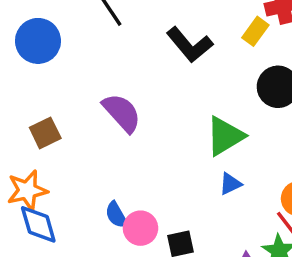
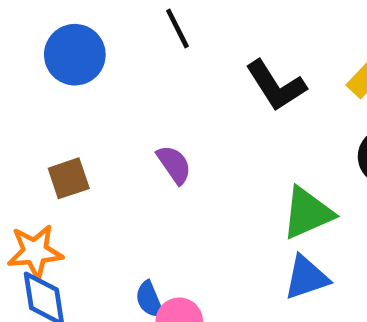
purple semicircle: (122, 113) -> (174, 165), size x0.7
blue triangle: (230, 184) -> (306, 278), size x1.5

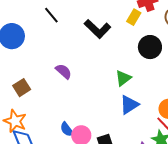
green triangle: (307, 213) -> (123, 78), size x0.7
orange star: (35, 252) -> (15, 121), turned -30

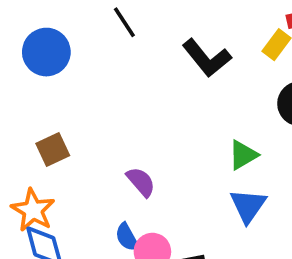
purple semicircle: (64, 71) -> (141, 182), moved
blue triangle: (129, 105) -> (248, 206), turned -30

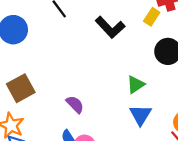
brown square: (53, 149) -> (21, 88), size x1.4

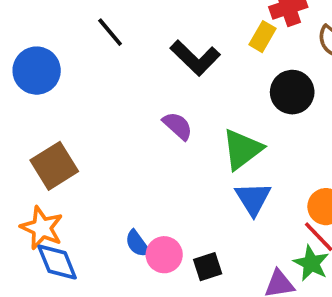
green triangle: (136, 84) -> (242, 149), size x1.4
purple semicircle: (75, 104) -> (178, 126), moved

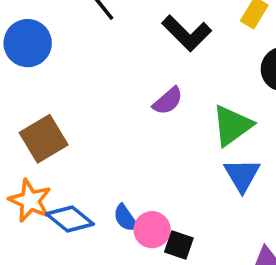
purple semicircle: (178, 126) -> (168, 101), turned 96
blue diamond: (57, 262) -> (70, 219), moved, turned -30
black square: (208, 267) -> (179, 245), moved, turned 36

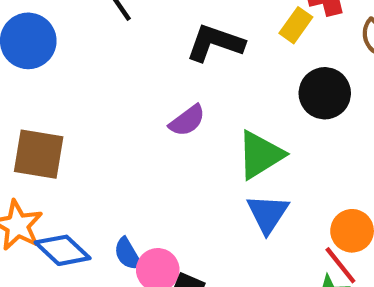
black L-shape: (187, 33) -> (215, 43), turned 150
brown square: (44, 139) -> (39, 154), turned 36

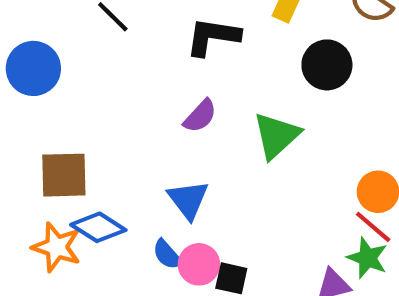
blue triangle: (268, 214) -> (188, 200), moved
blue diamond: (63, 250) -> (98, 227), moved

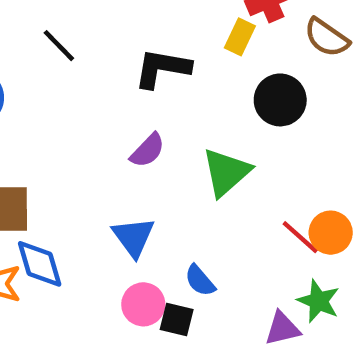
blue diamond: (98, 227) -> (40, 264), turned 40
red line: (373, 227) -> (300, 237), moved
blue semicircle: (167, 255) -> (200, 281), moved

